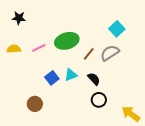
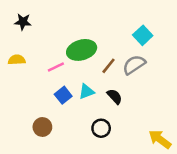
pink line: (39, 48) -> (56, 67), moved
black circle: (99, 100) -> (101, 128), moved

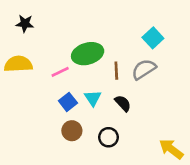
yellow semicircle: (17, 60) -> (18, 64), size x1.5
brown line: (108, 66) -> (116, 71), turned -42
cyan triangle: (86, 92) -> (93, 98), turned -42
brown circle: (42, 127) -> (72, 131), moved

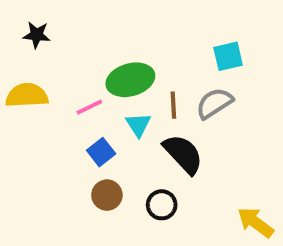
cyan square: (153, 38) -> (228, 56), turned 30
cyan triangle: (93, 98) -> (138, 125), moved
black semicircle: (123, 103) -> (183, 154), size x1.6

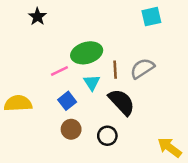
black star: (37, 35) -> (37, 17), moved, turned 30
cyan square: (228, 56) -> (151, 17), moved
yellow semicircle: (27, 95) -> (18, 103), moved

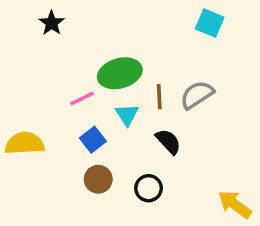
cyan square: (151, 17) -> (210, 23), turned 36
black semicircle: (122, 102) -> (168, 142), size x0.7

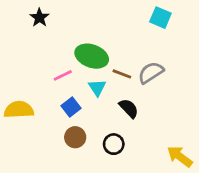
green ellipse: (120, 73) -> (92, 56), turned 36
brown line: (159, 97) -> (122, 74), turned -66

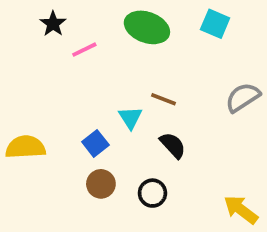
green ellipse: (92, 56) -> (147, 27), moved
gray semicircle: (151, 73) -> (243, 97), moved
pink line: (63, 75) -> (84, 50), moved

